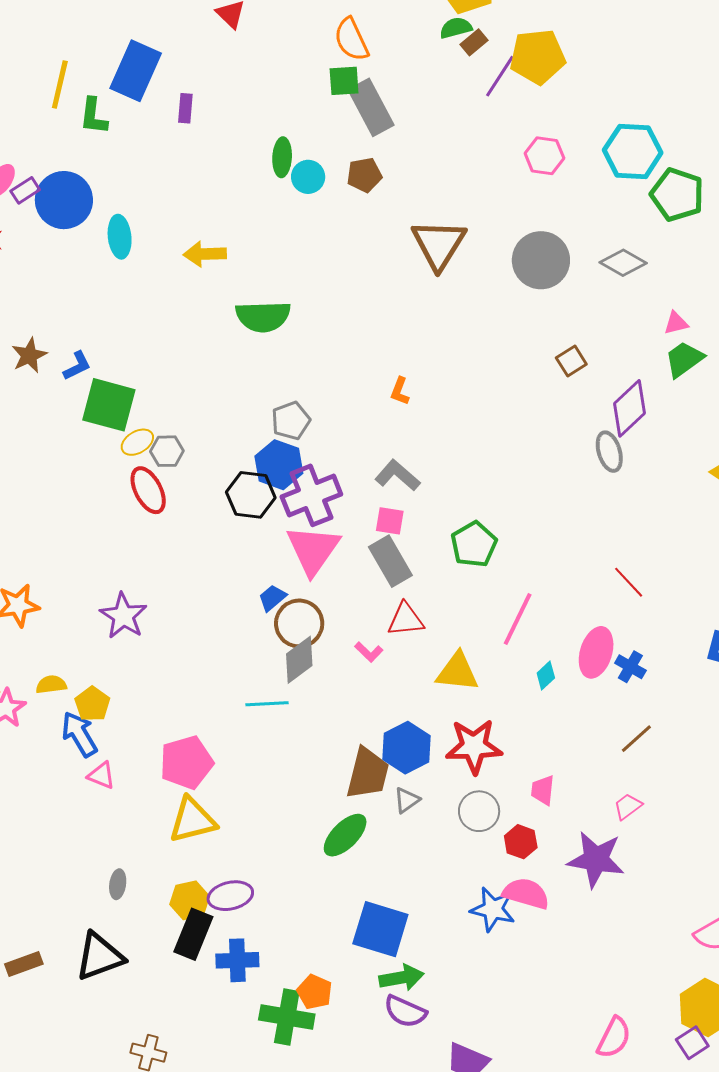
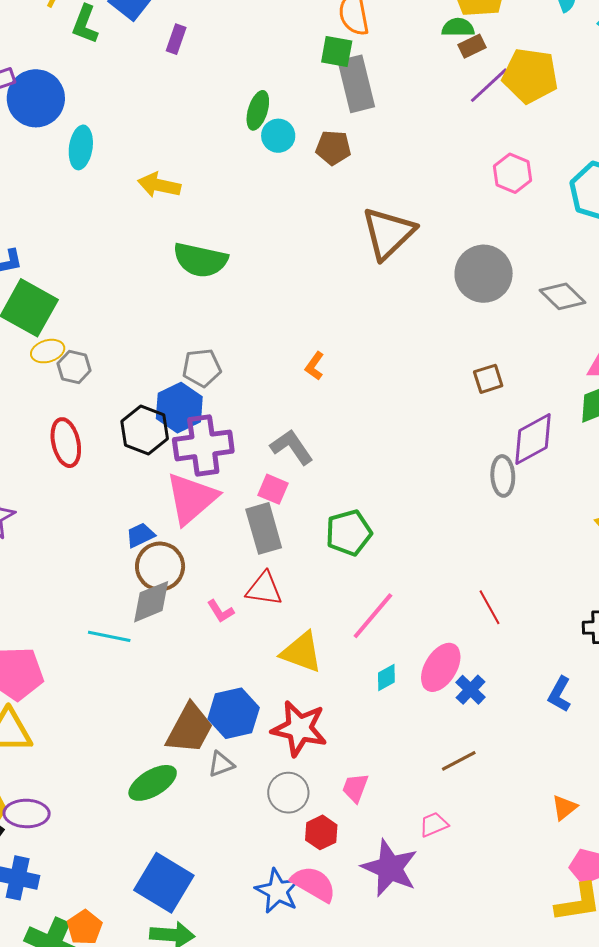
red ellipse: (148, 490) -> (66, 443), moved

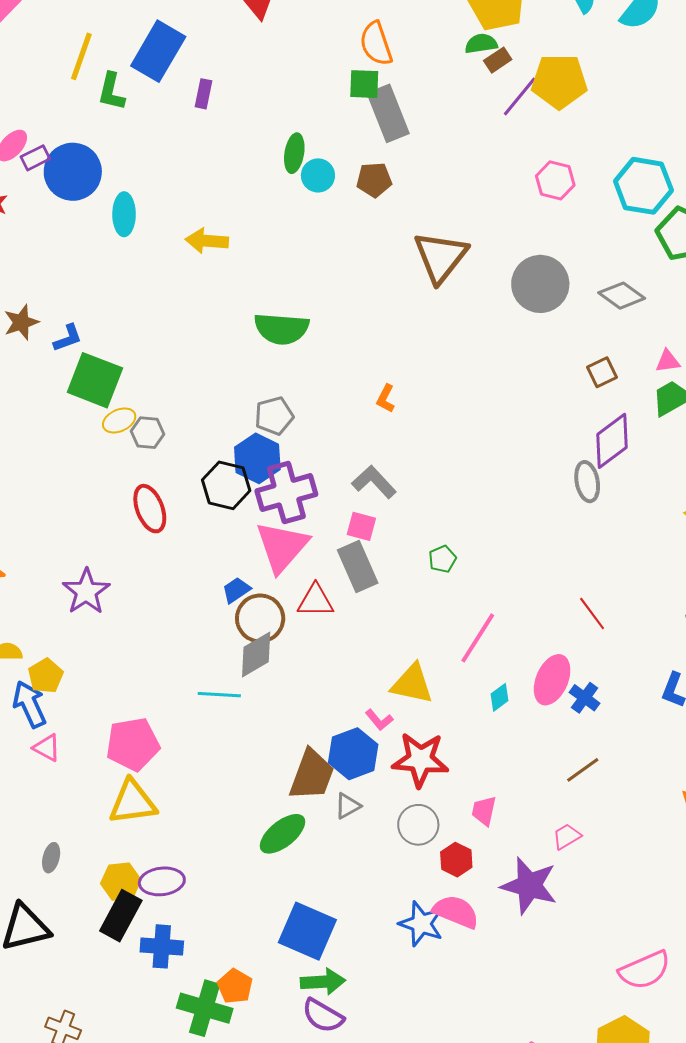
green semicircle: (200, 260) -> (282, 329), moved
brown square: (488, 379) -> (602, 372), moved
green pentagon: (349, 533) -> (442, 559), size x0.6
red triangle: (264, 589) -> (316, 601), moved
pink L-shape: (221, 611) -> (379, 720), moved

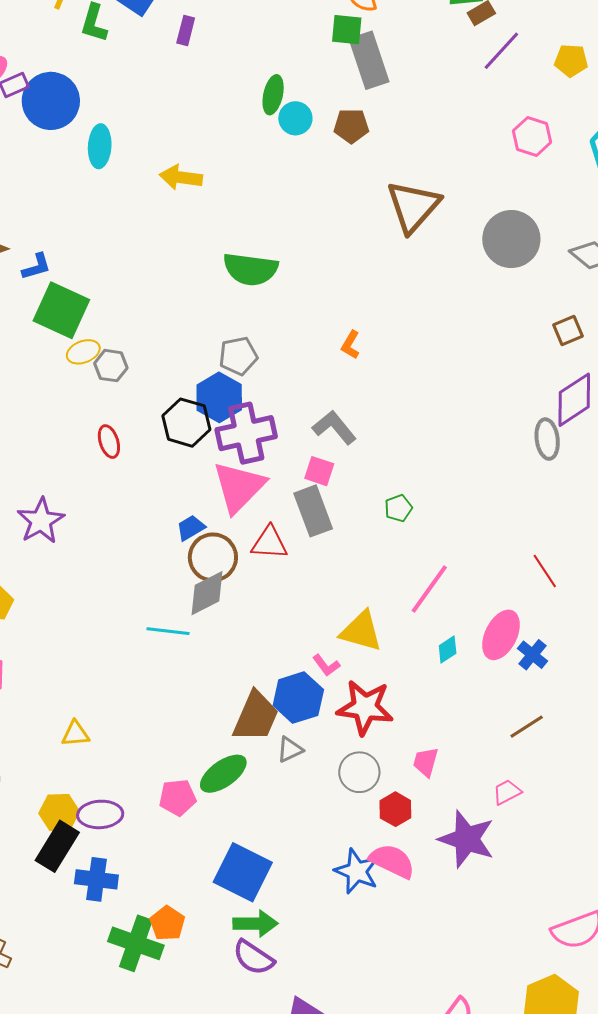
yellow pentagon: (559, 81) -> (571, 61), moved, size x0.6
red ellipse: (150, 509) -> (109, 442), size x0.7
pink pentagon: (133, 744) -> (178, 797), moved, size x0.7
yellow triangle: (132, 802) -> (75, 734), size x0.6

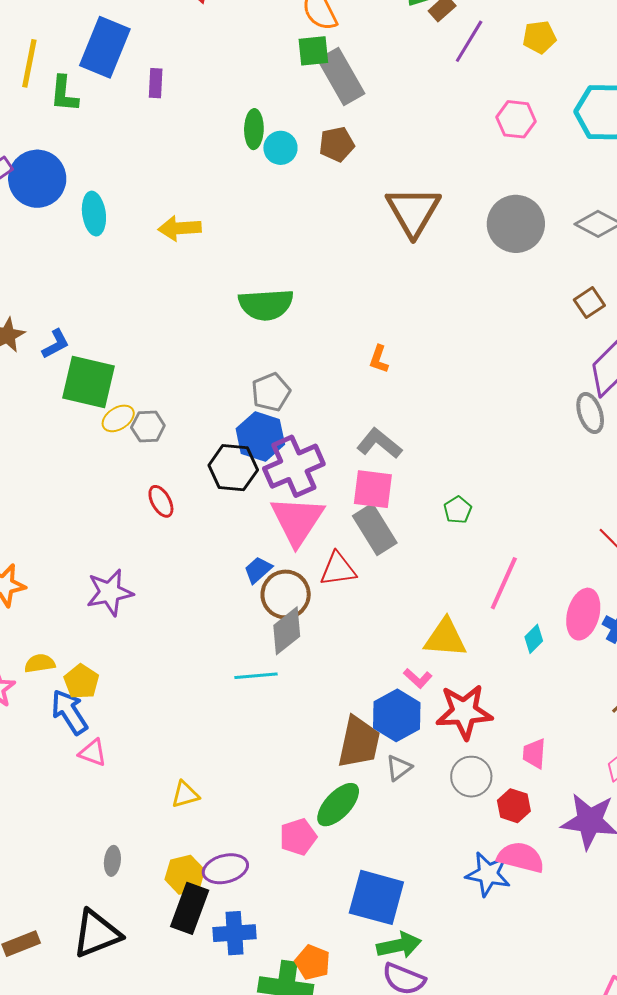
pink square: (319, 471) -> (373, 489), size x1.4
purple star: (41, 521) -> (110, 592), turned 30

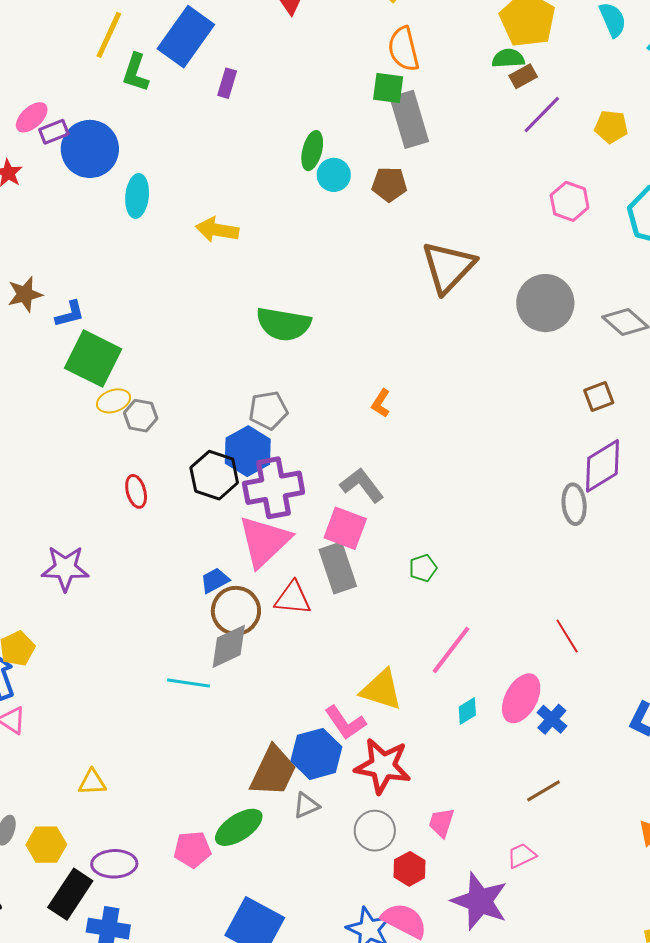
pink L-shape: (418, 678) -> (345, 723), size x1.5
yellow hexagon: (185, 875) -> (46, 845), moved

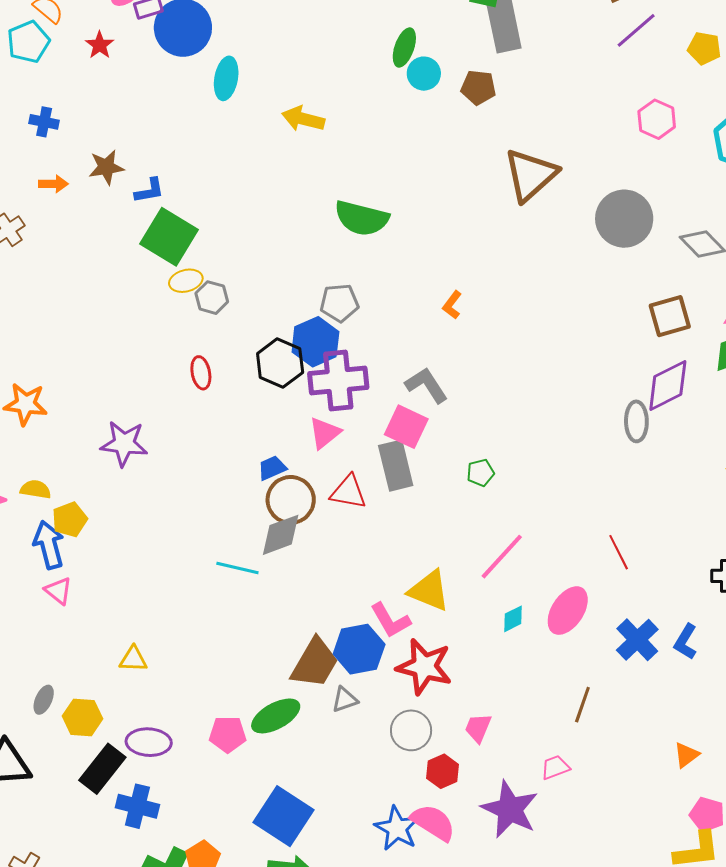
brown square: (599, 396) -> (670, 316), size x1.4
pink triangle: (264, 541) -> (325, 433), size x0.6
blue cross: (552, 719) -> (637, 640), moved, size x1.4
brown line: (544, 791) -> (582, 705), turned -45

